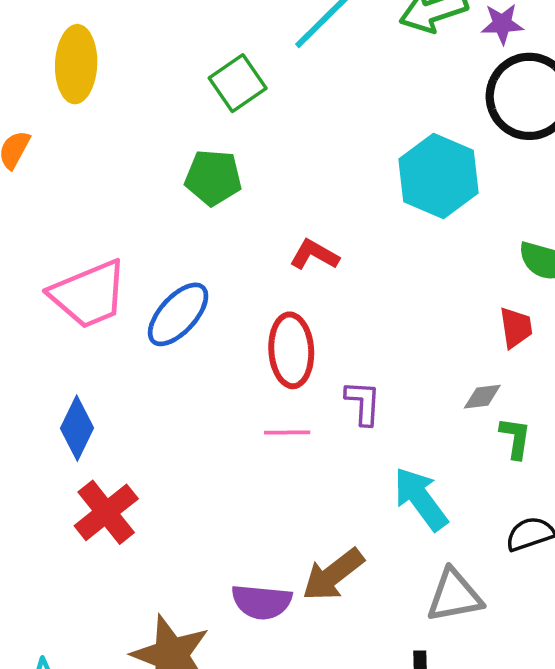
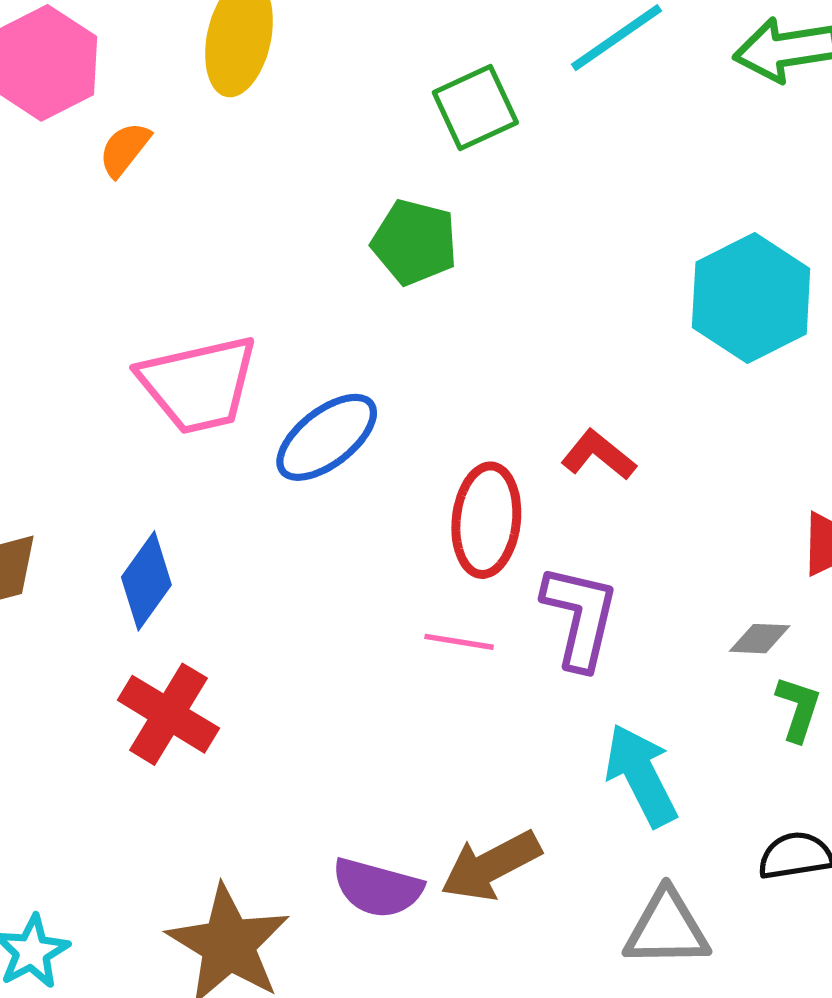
red L-shape: (314, 255) -> (598, 455), moved
purple L-shape: (363, 403) -> (580, 617), size x1.5
red cross: (106, 512) -> (168, 714), turned -30

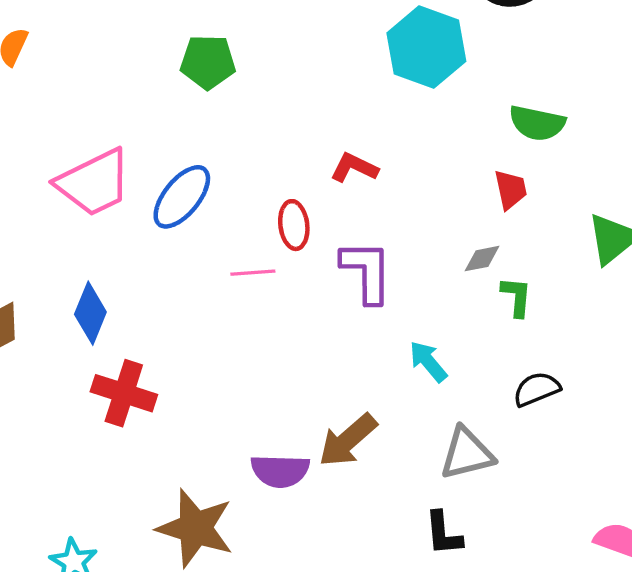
red ellipse: (486, 520) -> (294, 225), size x0.7
pink line: (459, 642) -> (253, 273), moved
cyan arrow: (641, 775) -> (428, 361), size x0.7

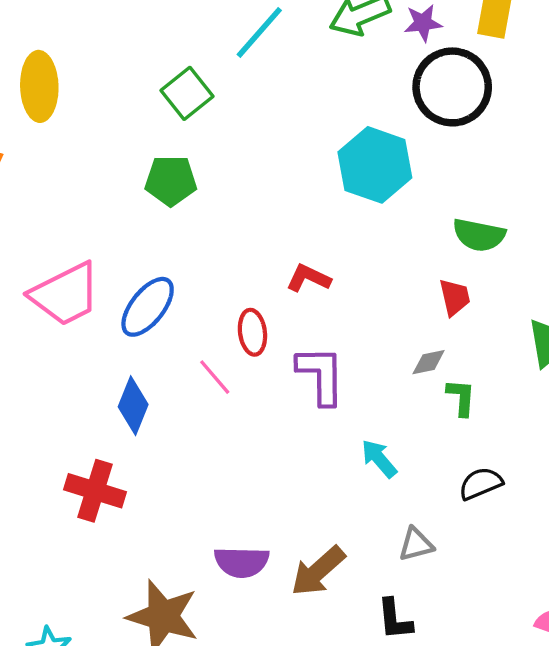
pink line: (253, 273) -> (215, 377), turned 54
blue diamond: (90, 313) -> (133, 406), moved
brown arrow: (348, 440) -> (318, 571), moved
gray triangle: (467, 454) -> (416, 544), size x0.7

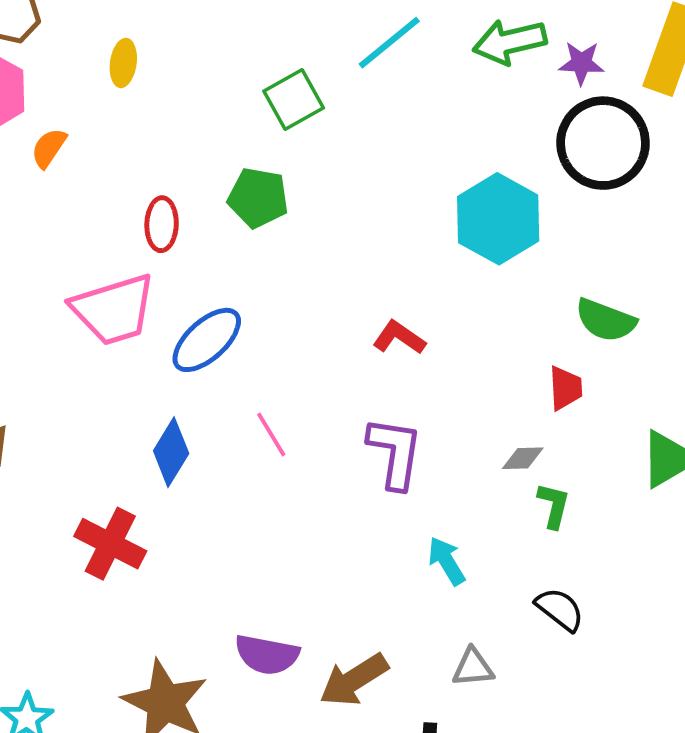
yellow ellipse: (39, 86) -> (123, 63), size x0.6
red ellipse: (252, 332) -> (162, 224), moved
black semicircle: (481, 484) -> (560, 609), turned 51

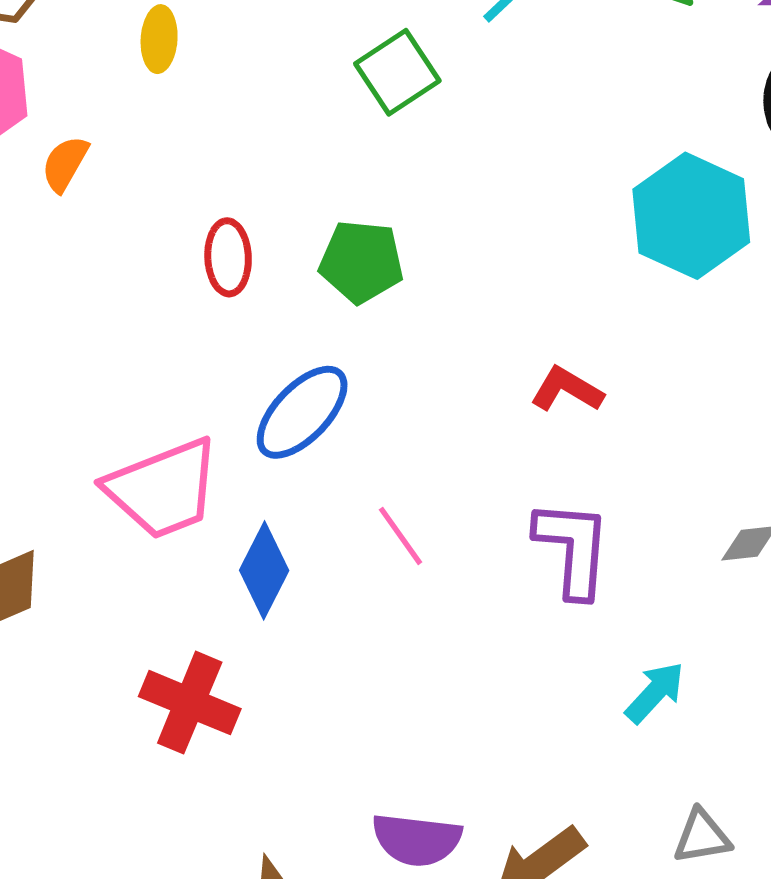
green pentagon: (258, 198) -> (361, 262), moved
pink trapezoid: (114, 310) -> (163, 489), moved
cyan arrow: (447, 561) -> (655, 692), turned 78

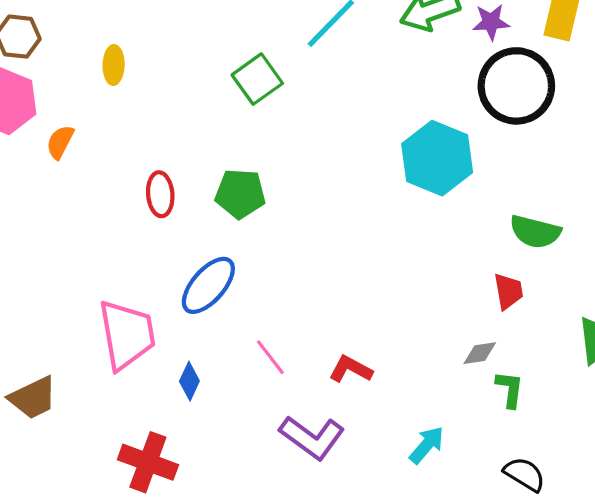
red L-shape: (567, 390) -> (351, 369), moved
pink trapezoid: (163, 489) -> (127, 335), turned -76
purple L-shape: (573, 548) -> (312, 437), moved, turned 124
blue diamond: (264, 570) -> (189, 381), size x0.7

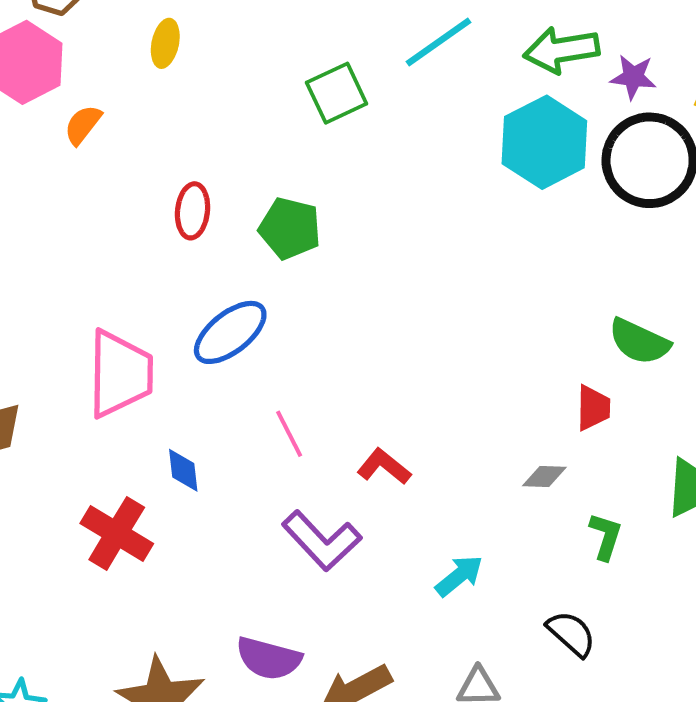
cyan hexagon: (437, 158) -> (544, 142), moved
blue diamond: (189, 381) -> (183, 470), moved, turned -42
green L-shape: (510, 389) -> (606, 536), moved

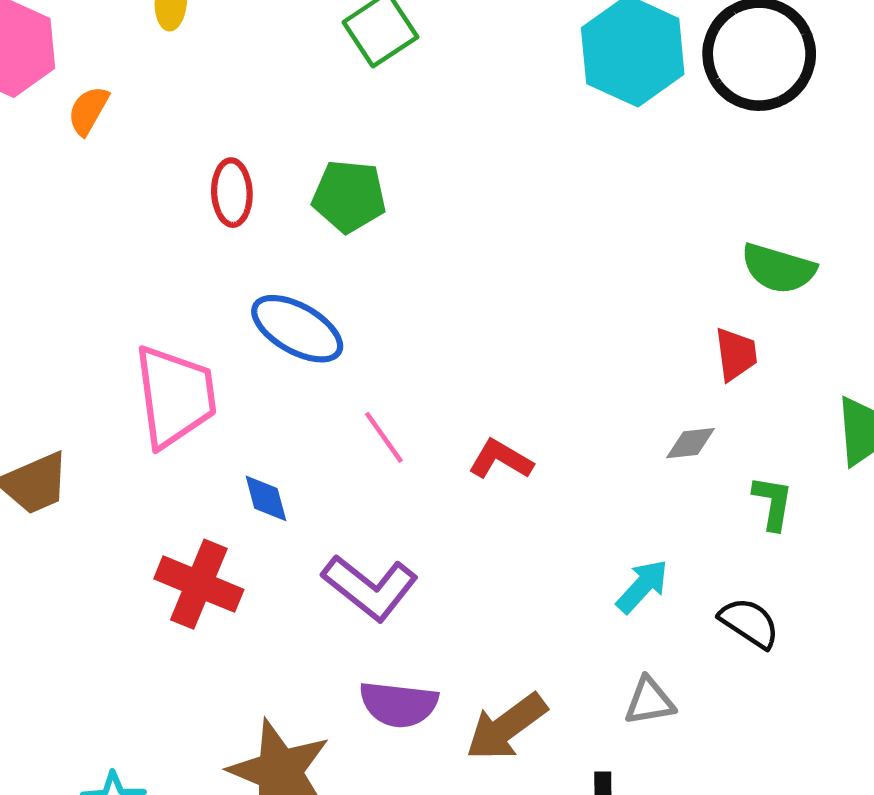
blue ellipse: (230, 332) -> (297, 329), turned 76
purple L-shape: (322, 541) -> (370, 587), moved
cyan arrow: (459, 576) -> (642, 586), moved

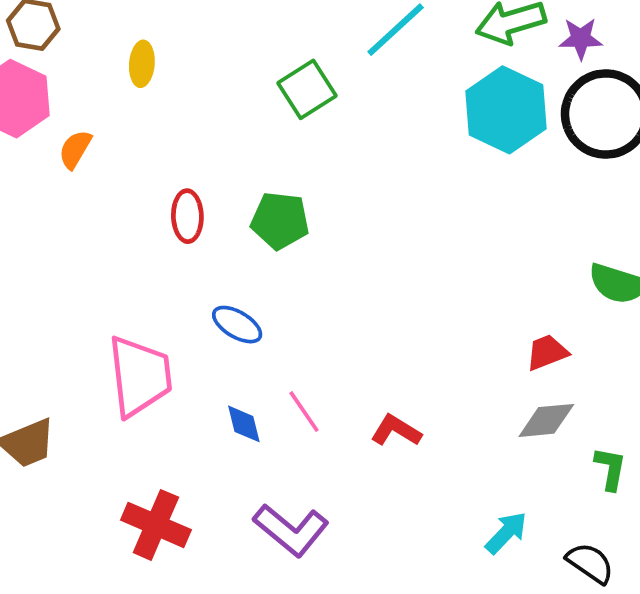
blue ellipse: (297, 329) -> (237, 325), size x0.7
red trapezoid: (736, 354) -> (547, 352), moved, turned -105
gray diamond: (691, 443) -> (546, 420), size x1.4
blue diamond: (266, 498) -> (244, 424), moved

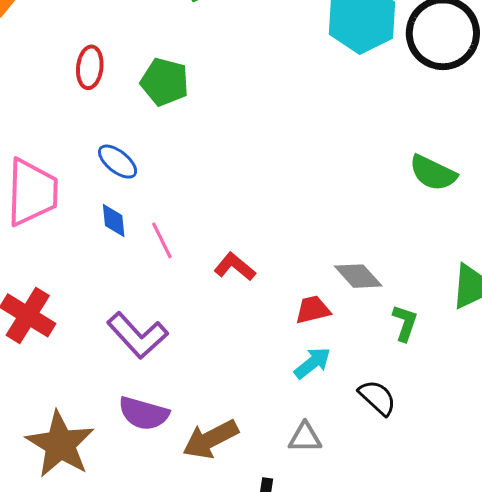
red trapezoid: (547, 352) -> (313, 310), moved
gray diamond: (546, 420) -> (358, 276), turned 45
blue diamond: (244, 424) -> (114, 220), moved

